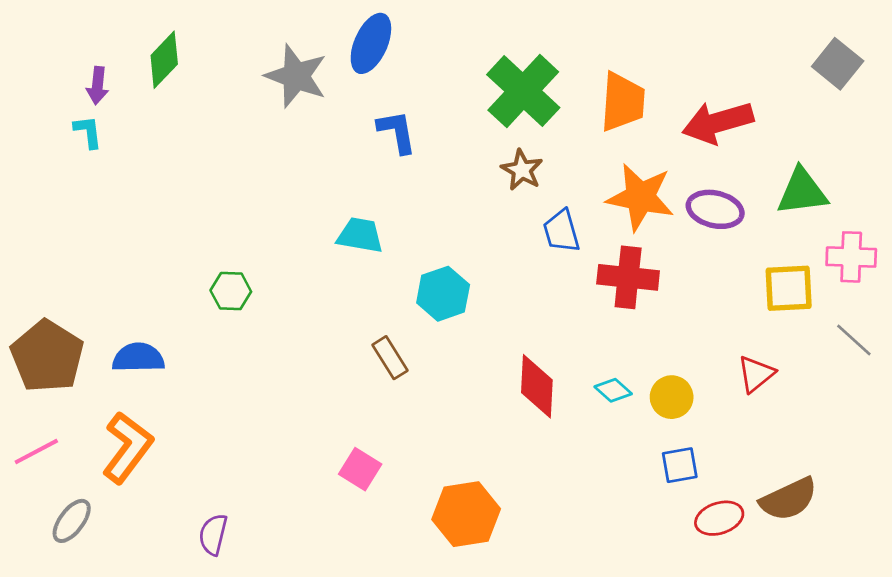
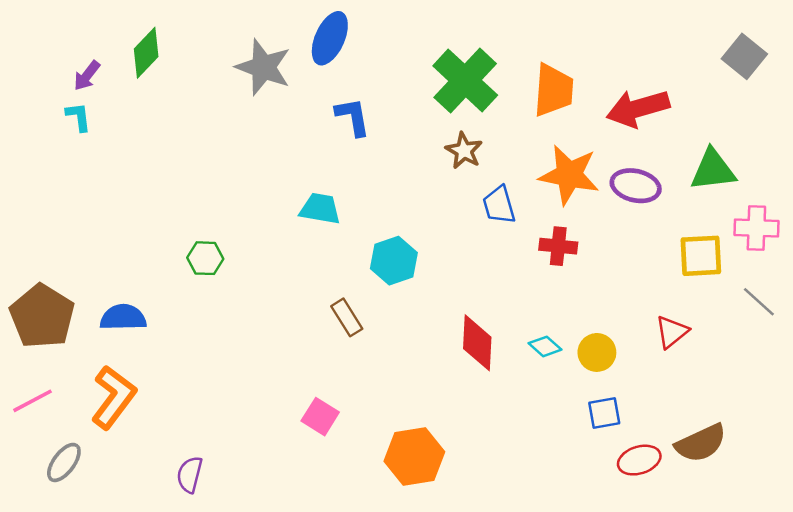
purple arrow: (98, 86) -> (87, 76), turned 32
red cross: (628, 277) -> (558, 246), size x0.7

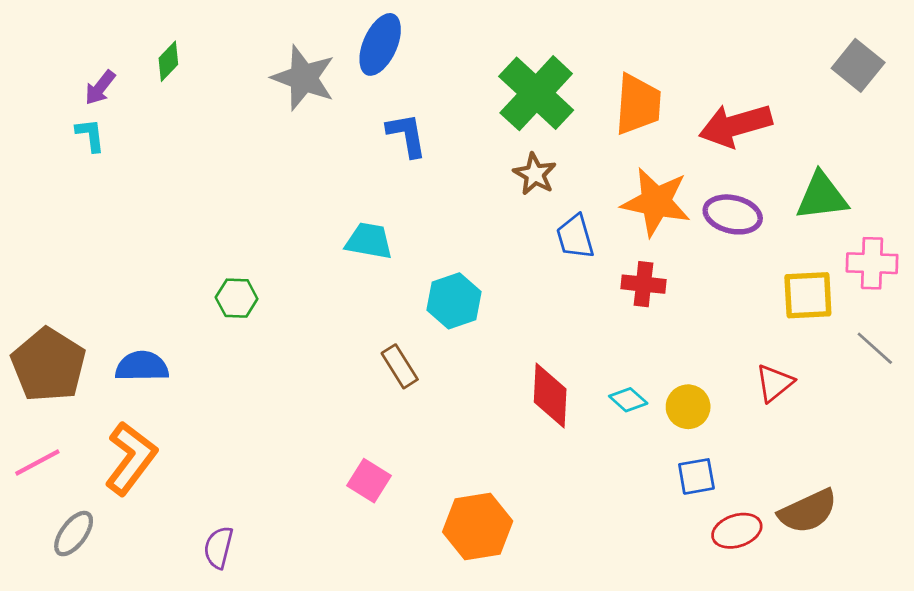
green diamond: (146, 53) -> (168, 61), size x0.7

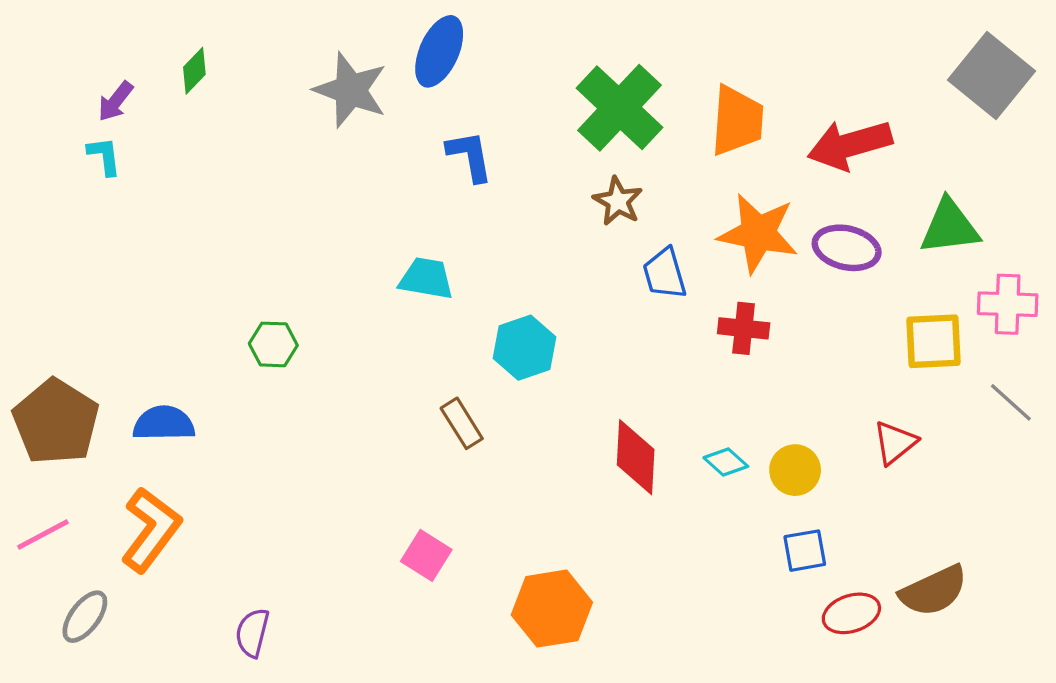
gray square: (858, 65) -> (992, 76), size x1.4

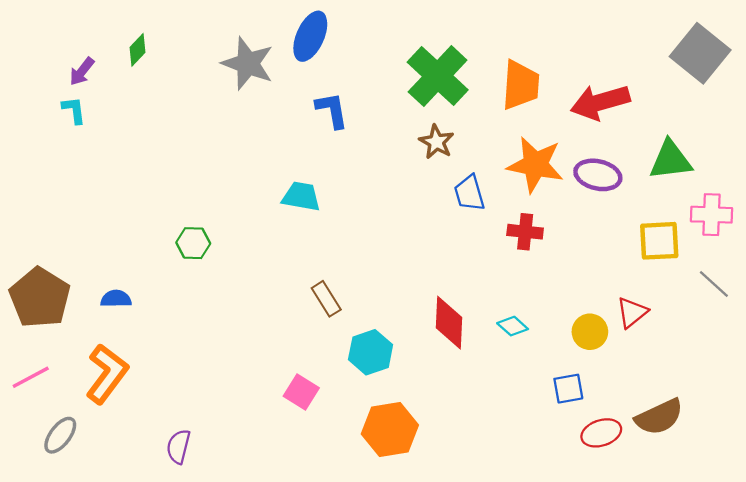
cyan hexagon: (525, 348) -> (371, 352), moved
blue semicircle: (164, 423) -> (116, 299), size x0.7
yellow circle: (795, 470) -> (590, 332), moved

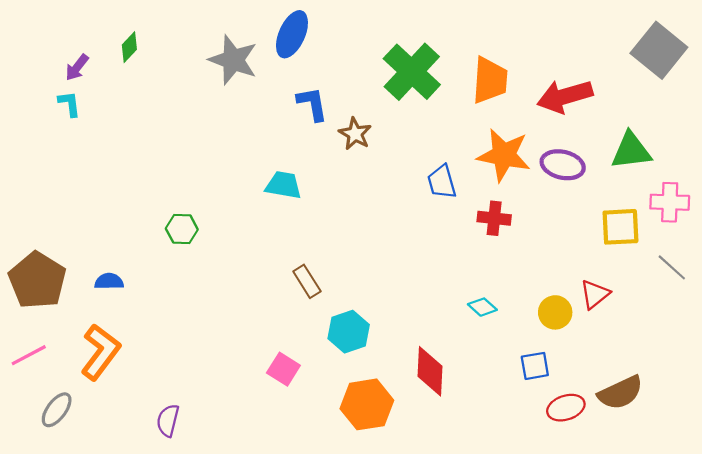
brown star: (436, 142) -> (355, 134), moved
red diamond: (449, 323) -> (430, 371), moved

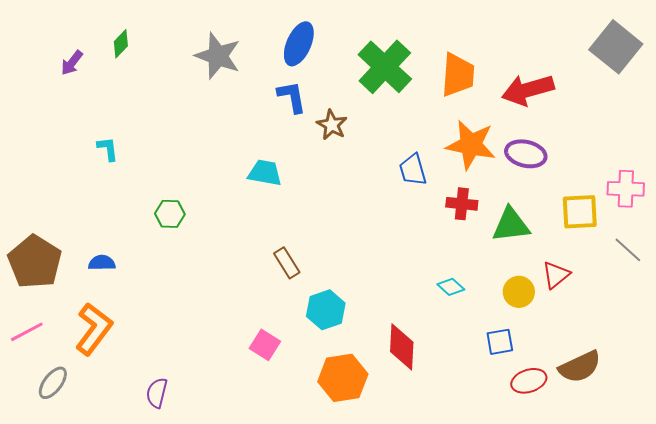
blue ellipse: (292, 34) -> (299, 44), moved
cyan L-shape: (69, 104) -> (108, 149), moved
green triangle: (631, 151) -> (511, 225), moved

